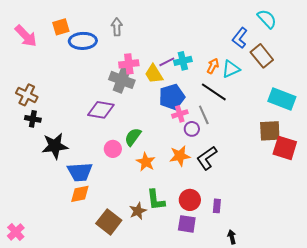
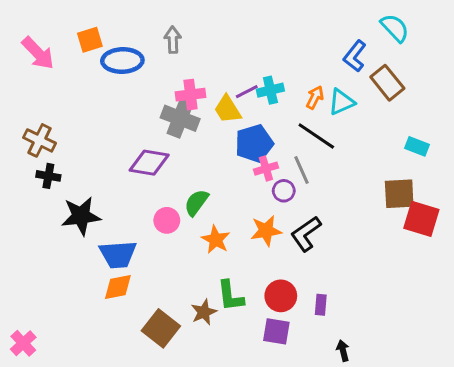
cyan rectangle: (282, 99) -> (417, 146), size x0.6

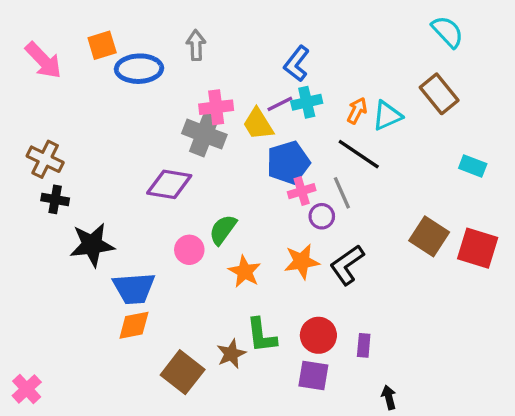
blue L-shape: (355, 56) -> (297, 64), moved
brown square: (399, 194) -> (429, 236), moved, turned 36

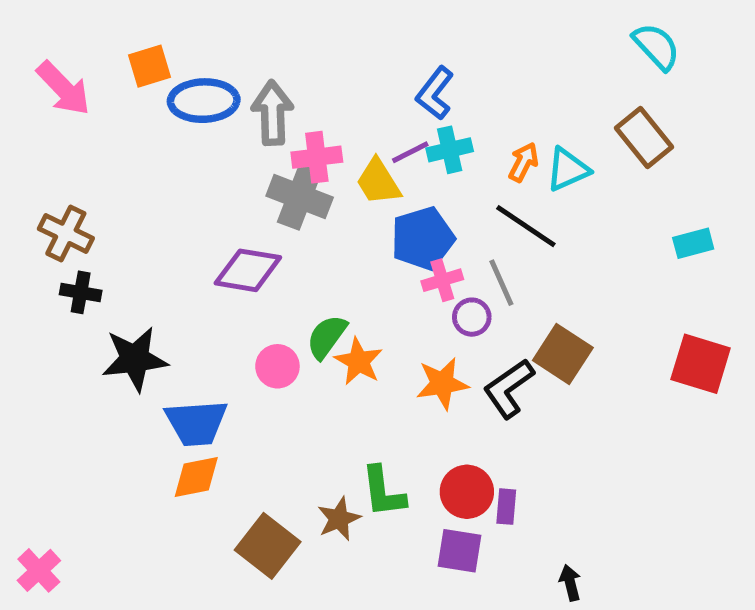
gray arrow: (196, 45) -> (273, 113), moved, size x1.4
cyan rectangle: (473, 166) -> (693, 243), turned -36
brown square: (429, 236) -> (563, 354), moved
orange star: (245, 272) -> (359, 361), moved
purple rectangle: (364, 345) -> (506, 507), moved

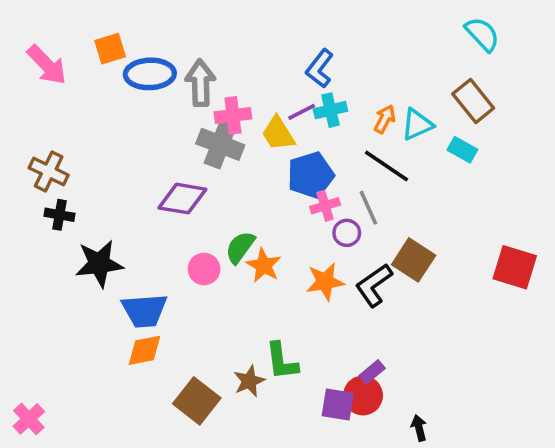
cyan rectangle: (693, 243) -> (462, 150), moved, turned 44
red circle: (467, 492) -> (363, 395), moved
purple rectangle: (506, 507) -> (372, 372), turned 45

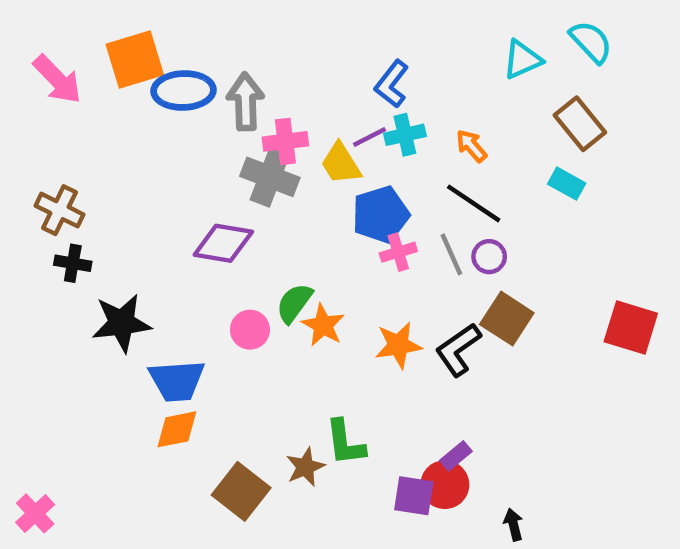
orange square: (110, 49) -> (135, 60), size x1.5
orange arrow: (385, 119) -> (471, 146), turned -68
cyan triangle: (417, 124) -> (522, 60), moved
purple circle: (347, 233) -> (489, 257), moved

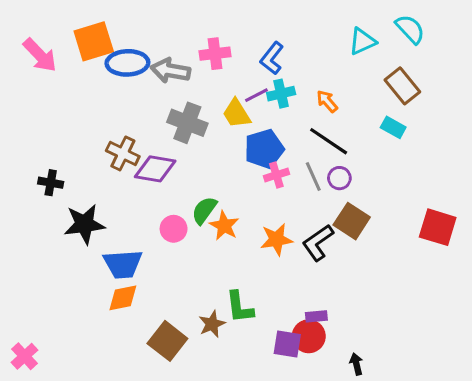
gray arrow: (246, 102) -> (170, 71), turned -78
pink cross: (285, 141) -> (215, 54), moved
brown cross: (60, 210) -> (123, 153), moved
purple rectangle: (456, 456) -> (316, 316), turned 35

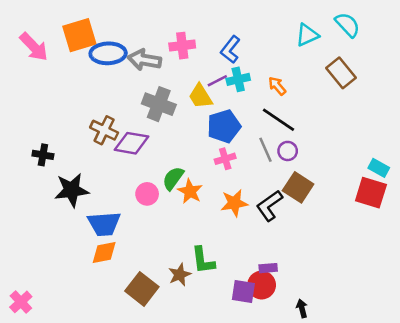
cyan rectangle: (393, 127) -> (379, 168), moved
pink cross: (276, 175) -> (225, 159), moved

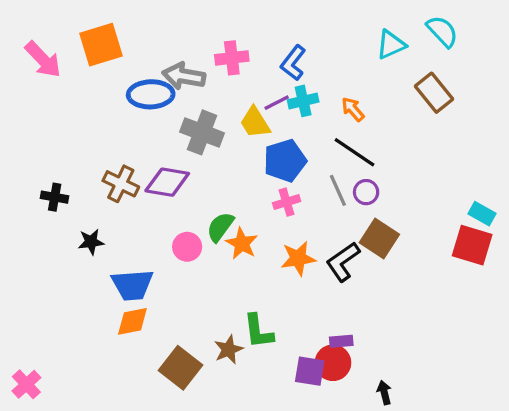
blue ellipse: (108, 53) -> (151, 94), moved
brown cross: (104, 130) -> (121, 184), moved
black star: (72, 190) -> (91, 242), size x0.6

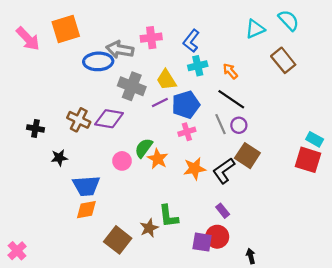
purple line: (277, 103) -> (160, 103), moved
purple rectangle: (341, 341) -> (223, 211), moved, turned 56

